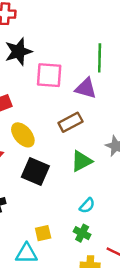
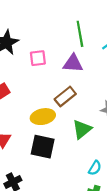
pink square: (49, 75) -> (38, 58), size x0.7
yellow ellipse: (23, 135) -> (43, 117), moved, turned -50

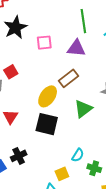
yellow ellipse: (43, 117) -> (48, 96), turned -45
cyan semicircle: (95, 168) -> (78, 155), moved

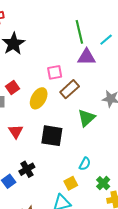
pink square: (44, 43) -> (55, 72), moved
purple triangle: (76, 48) -> (87, 57), moved
yellow ellipse: (48, 96) -> (39, 98), moved
green cross: (94, 168) -> (103, 183), moved, turned 32

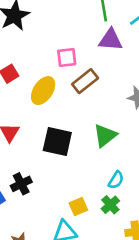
green triangle: (86, 118) -> (105, 136), moved
cyan semicircle: (85, 164) -> (116, 180), moved
green cross: (103, 183) -> (110, 205), moved

